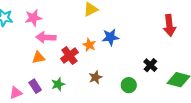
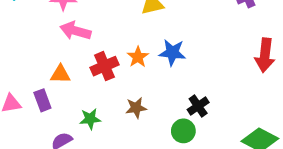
orange triangle: (38, 58) -> (60, 74), moved
black cross: (150, 65) -> (198, 106), moved
green star: (58, 84) -> (90, 119), moved

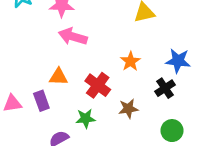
blue star: (172, 53) -> (178, 61), moved
red cross: (105, 66) -> (98, 85), moved, turned -30
black cross: (198, 106) -> (165, 88), moved

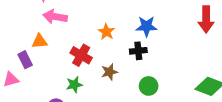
orange triangle: (58, 77) -> (40, 41), moved
black cross: (165, 88) -> (138, 51), turned 35
purple rectangle: (41, 101) -> (25, 60), moved

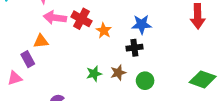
red cross: (81, 55) -> (81, 19), moved
brown star: (109, 72) -> (118, 73), moved
green star: (74, 85) -> (94, 74), moved

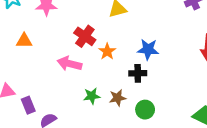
pink arrow: (55, 18) -> (69, 64), moved
orange triangle: (41, 41) -> (24, 41), moved
purple rectangle: (28, 59) -> (28, 105), moved

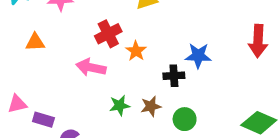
red cross: (85, 36) -> (108, 34), turned 30
blue star: (148, 49) -> (198, 56), moved
purple rectangle: (28, 105) -> (43, 120), turned -49

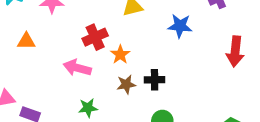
blue star: (198, 56) -> (180, 26), moved
green star: (120, 105) -> (88, 108), moved
brown star: (151, 106) -> (126, 84), moved

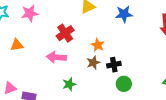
orange star: (120, 55) -> (98, 45), moved
black cross: (155, 80) -> (114, 65), moved

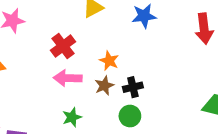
pink arrow: (56, 57) -> (68, 78), moved
green circle: (124, 84) -> (130, 116), moved

